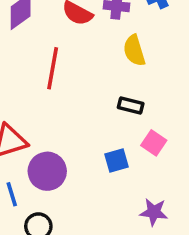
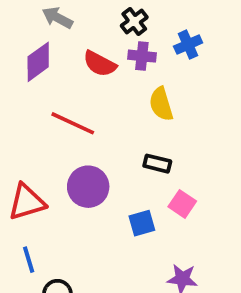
red line: (53, 68) -> (73, 123), turned -75
purple circle: (47, 171) -> (88, 187), moved

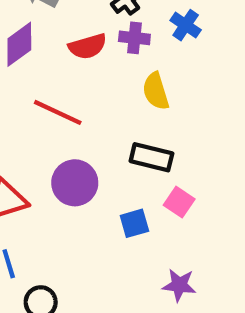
blue cross: (188, 45) -> (186, 25), turned -32
red semicircle: (100, 64) -> (88, 46), turned -44
black rectangle: (157, 164) -> (151, 157), size x1.4

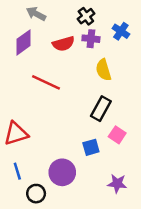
black rectangle: (151, 157) -> (101, 109), turned -75
purple circle: (75, 183) -> (62, 172), moved

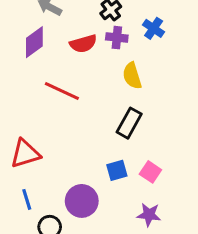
pink square: (117, 135) -> (150, 172), moved

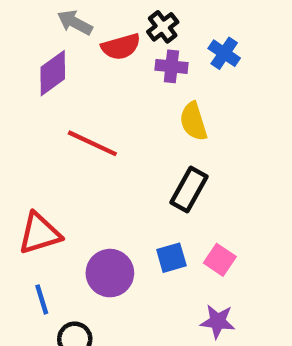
red semicircle: (83, 44) -> (121, 47), moved
purple circle: (82, 201) -> (110, 273), moved

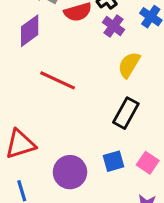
purple cross: (171, 66) -> (114, 26), turned 30
yellow semicircle: (193, 121) -> (129, 65), turned 48

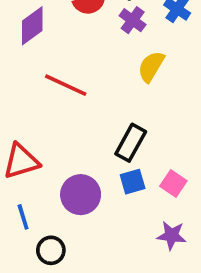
black rectangle: (126, 113) -> (131, 143), moved

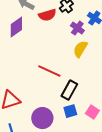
purple cross: (133, 20) -> (77, 28), moved
red line: (66, 85) -> (49, 71), moved

